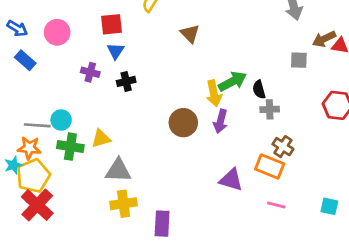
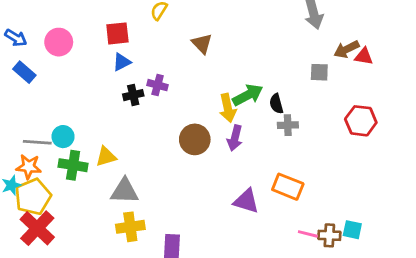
blue triangle: (116, 51) -> (122, 62), turned 30
purple cross: (90, 72) -> (158, 85), moved
brown cross: (283, 147) -> (329, 235), moved, turned -30
pink line: (276, 205) -> (308, 234), moved

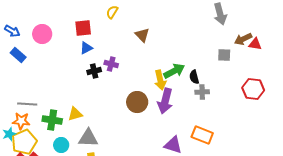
cyan circle: (63, 137) -> (61, 145), moved
purple arrow: (235, 138) -> (165, 101), size x1.4

